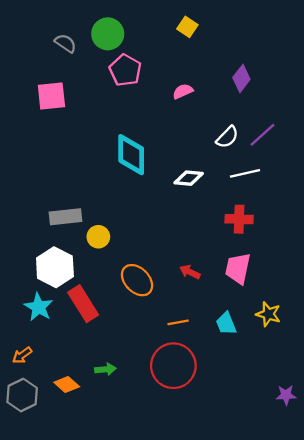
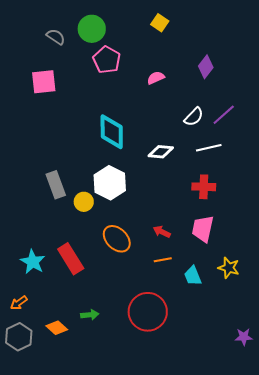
gray rectangle: (66, 217) -> (56, 185), turned 76
white hexagon: (55, 267) -> (110, 183), moved
orange line: (178, 322) -> (163, 260), moved

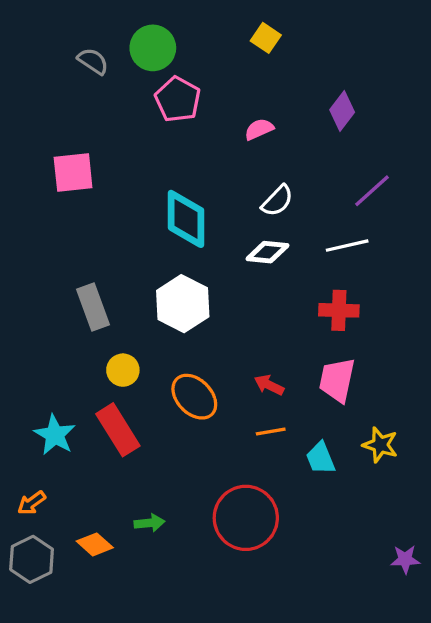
pink square: (44, 82) -> (73, 172), moved
white semicircle: (194, 117) -> (277, 201), moved
yellow circle: (84, 202) -> (123, 370), moved

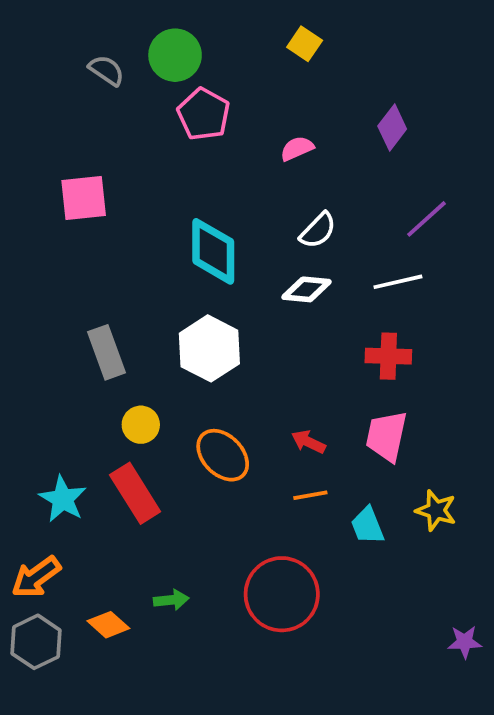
orange arrow: (32, 503) -> (36, 577), size x1.5

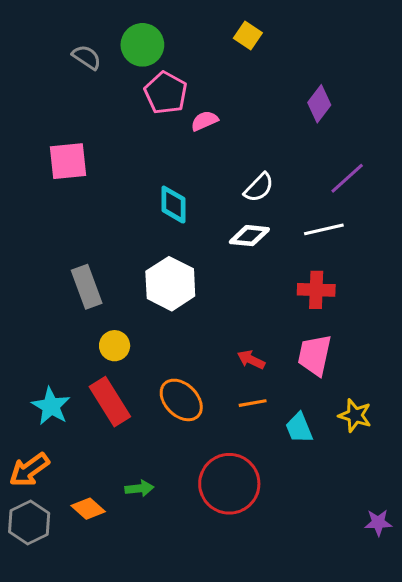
pink semicircle: (297, 148) -> (204, 121), moved
cyan diamond: (213, 251) -> (173, 205), size x0.7
orange ellipse: (223, 455) -> (181, 400), moved

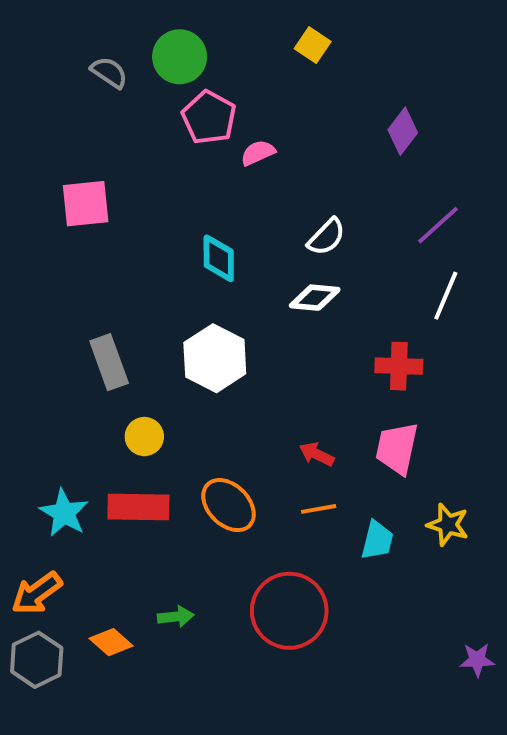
white line: (324, 229) -> (446, 296), moved, turned -54
red rectangle: (110, 402) -> (138, 507), turned -57
cyan trapezoid: (299, 428) -> (377, 540), turned -144

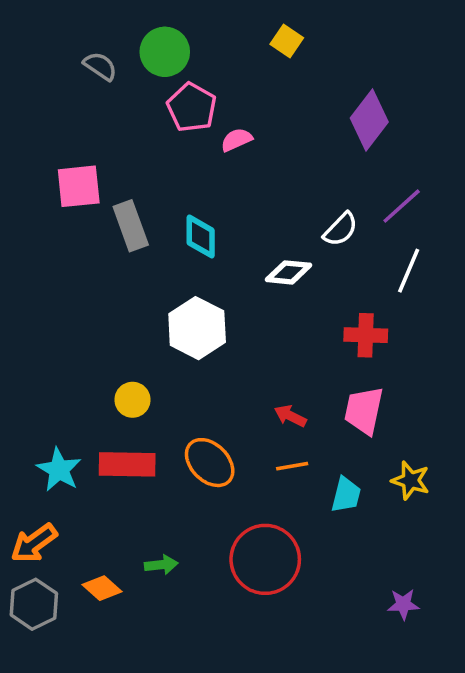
purple diamond: (403, 131) -> (369, 120), size x1.4
white semicircle: (326, 237) -> (341, 229), moved
gray rectangle: (109, 362) -> (131, 226), moved
purple star: (477, 660) -> (403, 604), moved

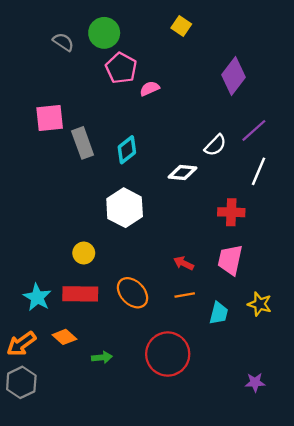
cyan diamond: (201, 237) -> (127, 150), turned 52
orange diamond: (102, 588) -> (64, 337), moved

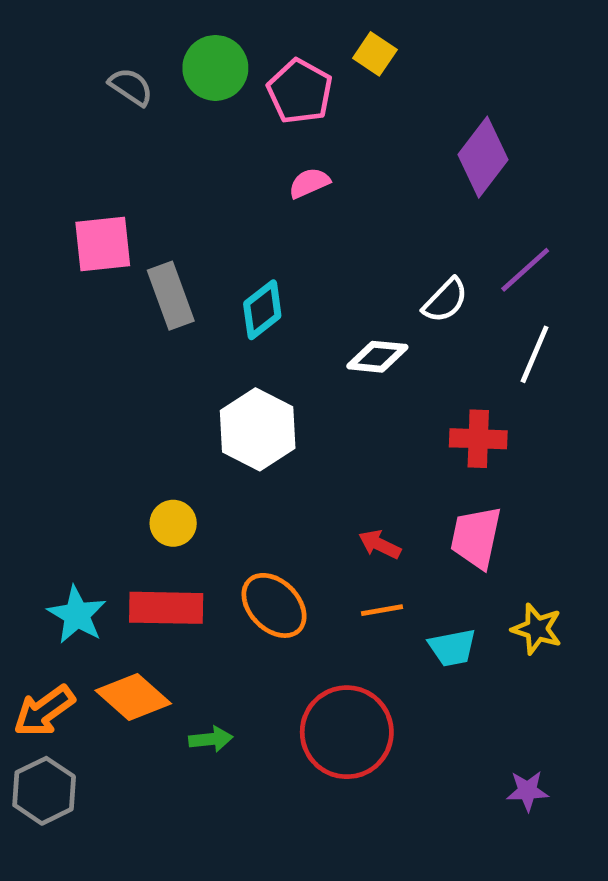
pink pentagon: (121, 68) -> (300, 91), moved
cyan trapezoid: (219, 313) -> (452, 648), turned 65
orange diamond: (64, 337) -> (133, 697), size x1.4

